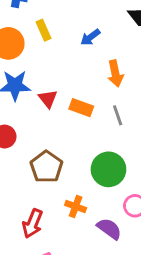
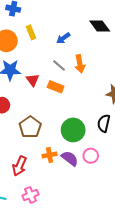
gray line: (118, 115) -> (59, 66), moved, turned -32
orange cross: (76, 207) -> (50, 155), turned -32
purple semicircle: (109, 229) -> (70, 158), moved

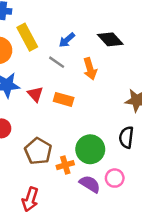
black diamond: (100, 26) -> (110, 39), moved
yellow rectangle: (31, 32) -> (27, 37), size x1.5
gray line: (59, 66) -> (57, 62), moved
orange cross: (50, 155) -> (65, 165), moved

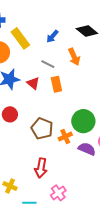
gray line: (57, 62) -> (48, 64), moved
orange rectangle: (64, 99) -> (56, 84), turned 70

